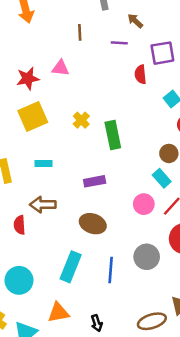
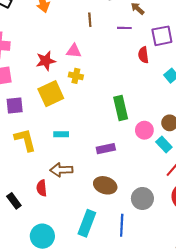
yellow cross: (81, 120) -> (76, 76), moved, turned -32
pink circle: (144, 204) -> (144, 130), moved
gray circle: (147, 257) -> (142, 198), moved

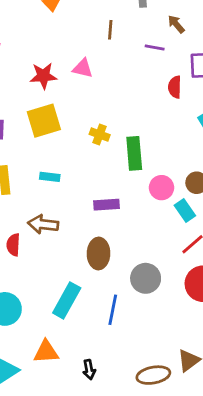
yellow cross: (76, 76) -> (100, 134), moved
brown ellipse: (105, 185) -> (99, 254), turned 65

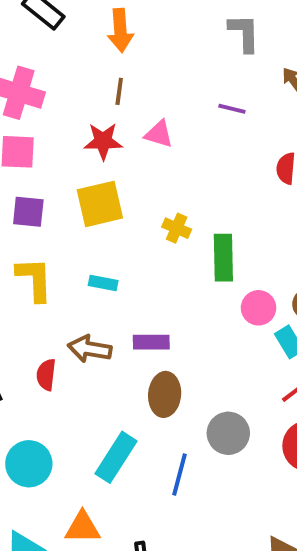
brown line: (110, 30) -> (119, 91), moved
purple line: (155, 47) -> (232, 109), moved
purple rectangle: (107, 205) -> (151, 342), moved

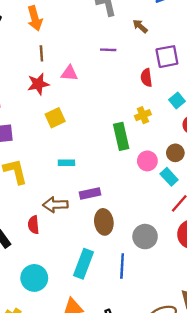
yellow square: (100, 204) -> (55, 118), moved, size x0.7
yellow cross: (177, 228) -> (143, 115), moved, turned -35
cyan rectangle: (103, 283) -> (66, 163), moved

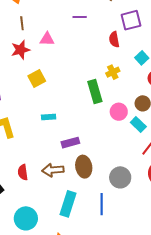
brown arrow: (55, 205) -> (53, 170), moved

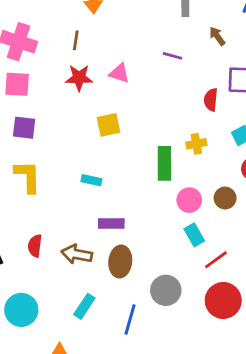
brown line: (22, 23) -> (76, 40), moved
yellow square: (37, 78) -> (108, 125), moved
cyan rectangle: (138, 125) -> (194, 235), moved
cyan rectangle: (68, 204) -> (84, 306), size x0.7

